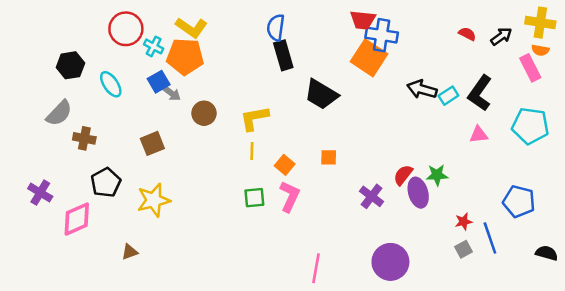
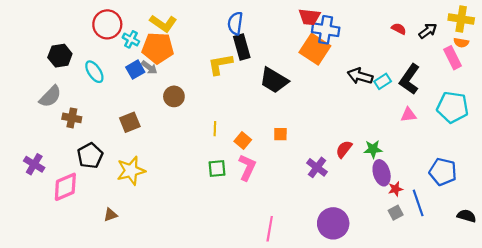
gray arrow: (171, 93) -> (149, 67), moved
yellow L-shape: (254, 118) -> (220, 64), moved
purple ellipse: (418, 193) -> (382, 173), moved

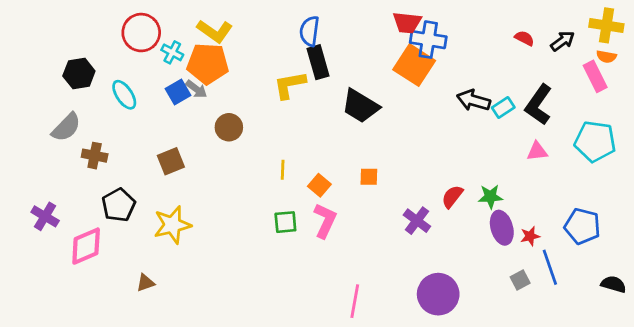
red star: (396, 189) -> (530, 236), moved

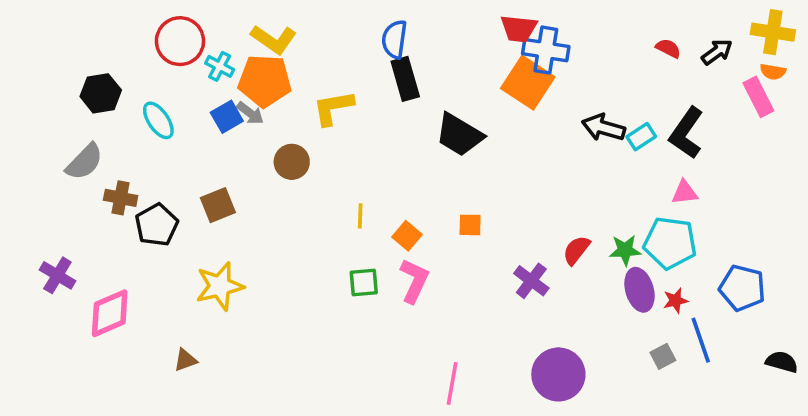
yellow L-shape: (290, 85) -> (333, 108), moved
cyan pentagon: (595, 141) -> (670, 243), moved
black pentagon: (119, 205) -> (157, 225), moved

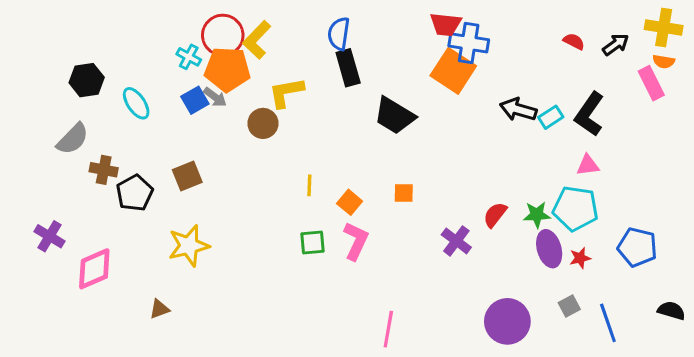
yellow L-shape: (274, 39) -> (257, 40), moved, turned 99
red circle: (180, 41) -> (223, 35), moved
brown circle: (292, 162) -> (263, 123), moved
blue line: (701, 340) -> (608, 323), moved
purple circle: (558, 374) -> (507, 321), moved

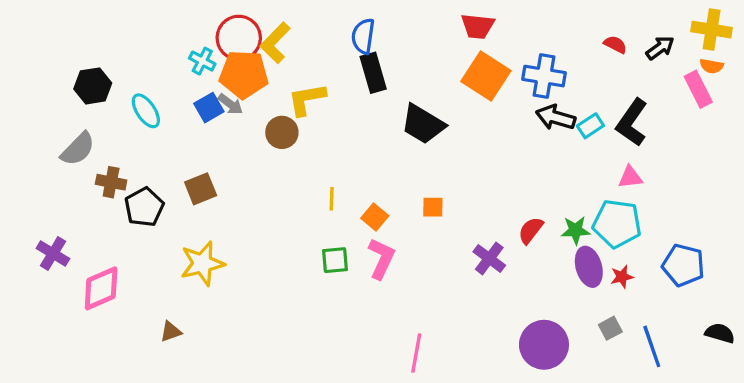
blue cross: (469, 43) -> (544, 76), moved

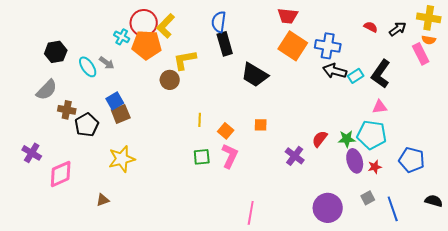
gray arrow: (230, 104) -> (107, 63), moved
blue square: (209, 108) -> (115, 101), moved

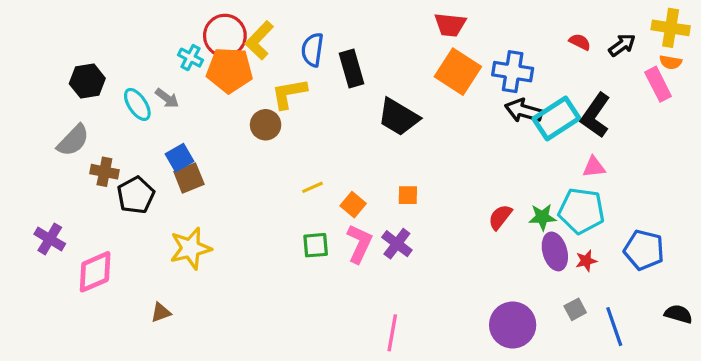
blue semicircle: (219, 22) -> (312, 50), moved
cyan rectangle: (356, 76) -> (556, 119), size x1.8
yellow line: (200, 120) -> (312, 187), turned 64
purple cross: (295, 156) -> (397, 244), moved

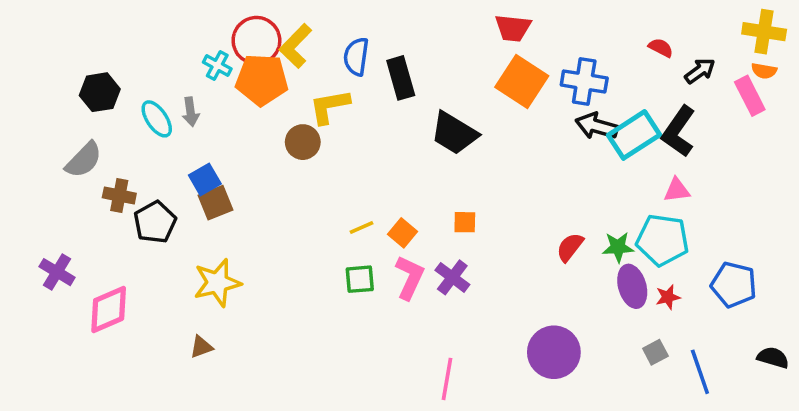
black arrow: (622, 45) -> (700, 71), moved
gray arrow: (167, 98) -> (191, 112), turned 45
yellow line: (312, 187) -> (362, 228), moved
brown triangle: (161, 312) -> (201, 347), moved
purple circle: (513, 325) -> (554, 352), moved

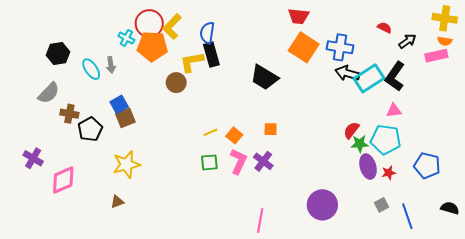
black rectangle: (401, 78) -> (211, 55), moved
pink rectangle: (750, 96) -> (436, 56), turned -75
red semicircle: (570, 247) -> (351, 130), moved

